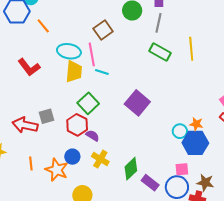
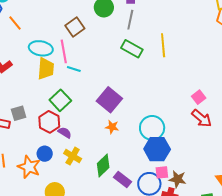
orange star: (196, 124) -> (112, 127), moved
cyan circle: (180, 131) -> (152, 128), size x1.6
blue hexagon: (195, 143) -> (157, 149), moved
pink square: (182, 169) -> (162, 172), moved

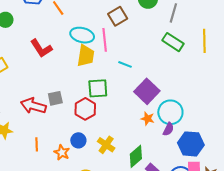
cyan line: (74, 69) -> (125, 64), moved
green square: (60, 100) -> (98, 88), turned 35
cyan circle: (152, 128) -> (170, 112), moved
purple semicircle: (65, 133) -> (168, 129), moved, turned 80
orange star: (29, 167) -> (62, 153), size x0.7

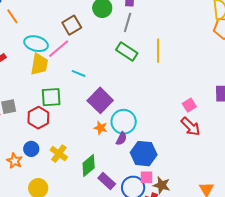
pink line: (105, 40) -> (59, 49), turned 55

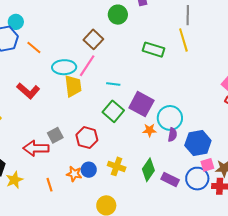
gray line: (128, 22) -> (188, 15), moved
green square: (51, 97) -> (113, 111), moved, turned -30
orange star: (15, 161) -> (74, 174), moved

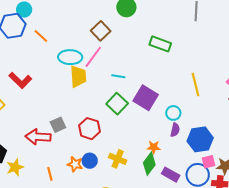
yellow line: (183, 40) -> (196, 85), moved
red L-shape: (28, 91) -> (20, 80), moved
cyan circle: (170, 118) -> (173, 113), size x0.6
orange star: (149, 130) -> (154, 147), moved

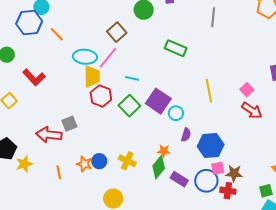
cyan circle: (173, 113) -> (176, 113), moved
red hexagon: (89, 129) -> (101, 96), moved

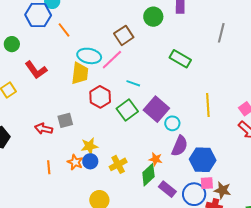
yellow trapezoid: (92, 76) -> (80, 73), moved
red arrow: (49, 135) -> (44, 129), size x0.7
purple semicircle: (186, 135) -> (180, 146), size x1.5
yellow cross: (127, 161) -> (118, 164), turned 30
yellow star: (24, 164) -> (89, 146), moved

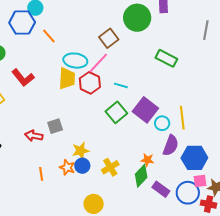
green circle: (153, 17) -> (137, 18), size x1.4
red hexagon: (100, 97) -> (90, 83), moved
yellow line: (208, 105) -> (182, 118), moved

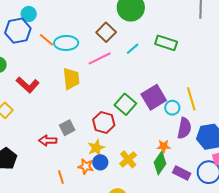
cyan ellipse: (75, 61) -> (66, 43), moved
pink line: (98, 63) -> (100, 58), turned 30
red hexagon: (90, 83) -> (104, 122), moved
cyan line: (121, 85) -> (133, 49), moved, turned -48
purple square: (145, 110) -> (154, 97), turned 30

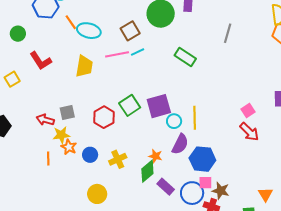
cyan line: (133, 49) -> (138, 52), moved
yellow star: (96, 148) -> (61, 135), moved
orange star: (86, 166) -> (69, 147), moved

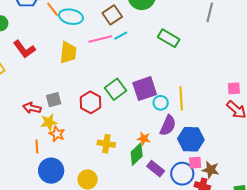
pink square: (248, 110) -> (234, 88), turned 32
blue circle: (90, 155) -> (51, 171), moved, size x1.6
yellow cross: (118, 159) -> (106, 144), turned 36

